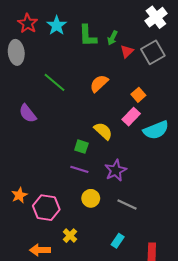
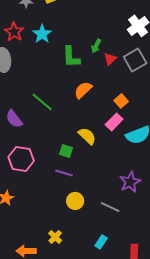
green L-shape: (88, 36) -> (71, 57), moved
green line: (55, 82) -> (42, 102), moved
purple star: (116, 170) -> (130, 182), moved
pink hexagon: (46, 208) -> (21, 159), moved

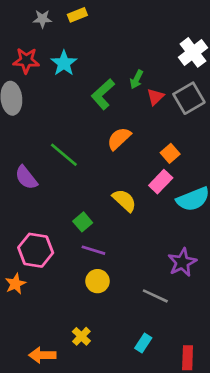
red star: (14, 32) -> (26, 61), turned -30
green L-shape: (71, 57) -> (103, 94), turned 50
green square: (66, 151) -> (83, 222), moved, turned 32
pink hexagon: (21, 159) -> (36, 250), moved
yellow circle: (75, 201) -> (97, 281), moved

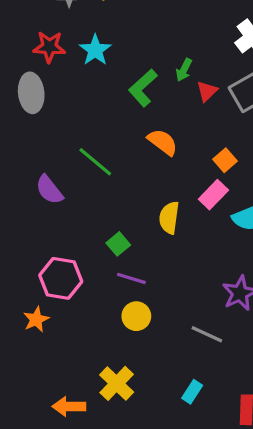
orange semicircle: (119, 139) -> (163, 142), turned 80
yellow semicircle: (124, 200) -> (169, 218), turned -125
yellow cross: (81, 336) -> (117, 383), size x1.5

